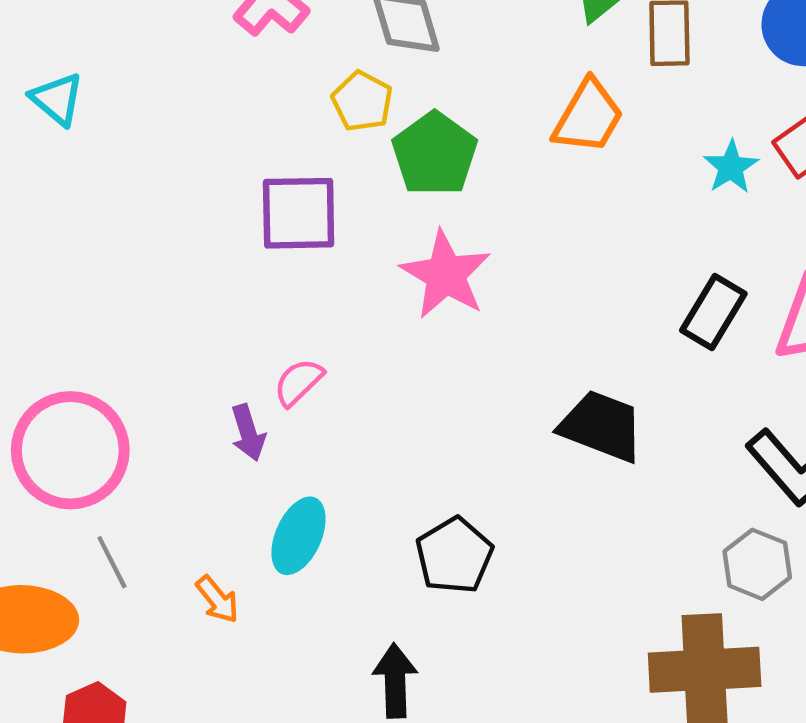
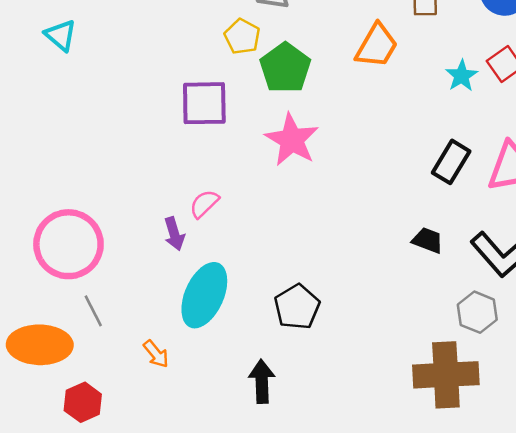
black trapezoid: (601, 426) -> (428, 240), moved, size x0.6
cyan ellipse: (299, 536) -> (204, 295), size x1.4
orange arrow: (217, 599) -> (156, 354), moved

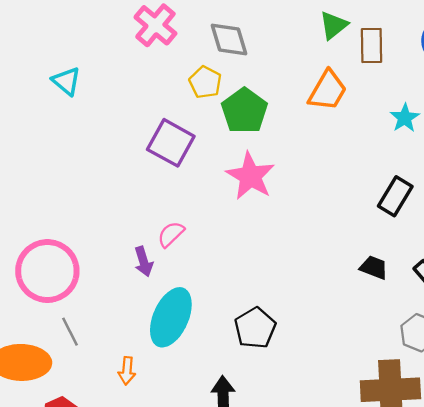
cyan triangle: (61, 35) -> (66, 81), moved
purple square: (204, 103) -> (171, 143), turned 30
orange arrow: (156, 354) -> (127, 371), turned 44

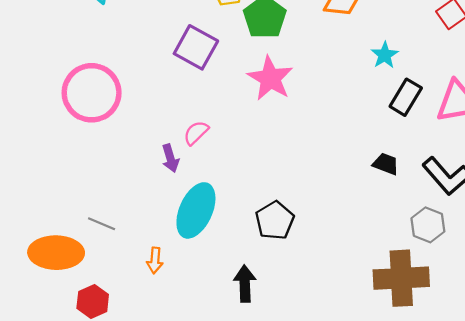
cyan star: (405, 118) -> (385, 55), moved
pink circle: (47, 271) -> (92, 93), moved
gray line: (70, 332) -> (102, 224), turned -40

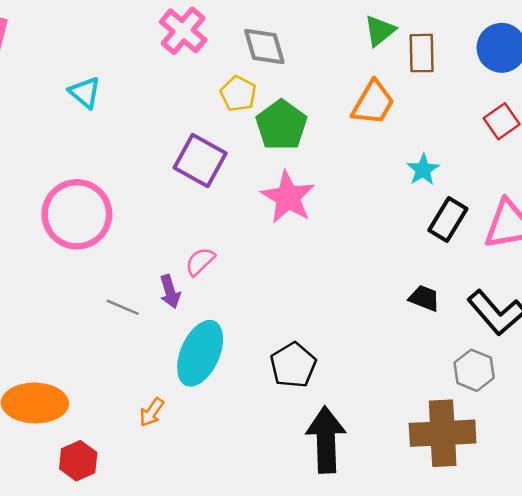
gray line: (102, 224) -> (123, 307), moved
orange arrow: (155, 260) -> (152, 412), turned 30
black arrow: (245, 284) -> (326, 440), moved, size x1.5

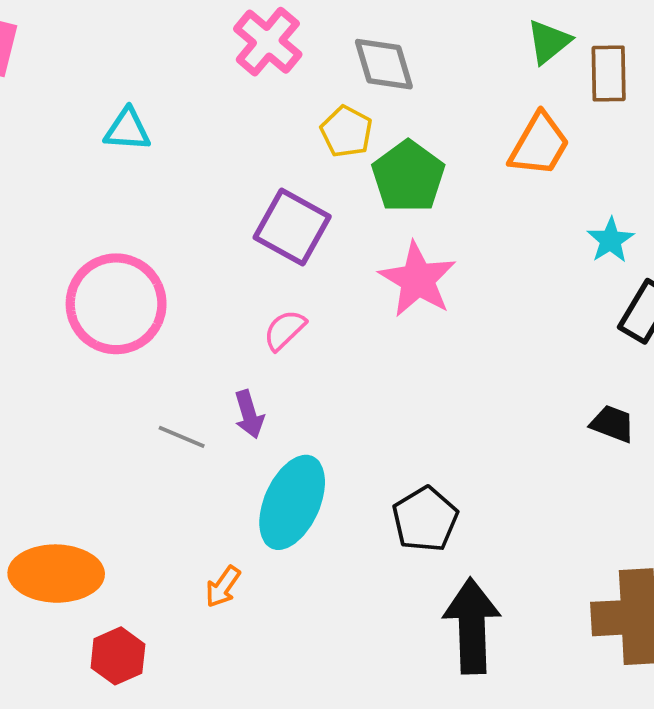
cyan triangle: (85, 92) -> (127, 130), turned -36
pink semicircle: (200, 261) -> (285, 330), moved

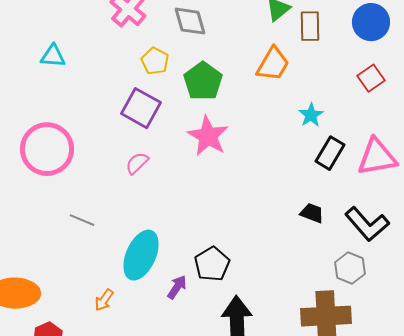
yellow pentagon: (346, 132) -> (155, 61), moved
purple arrow: (249, 414) -> (177, 287), moved, turned -130

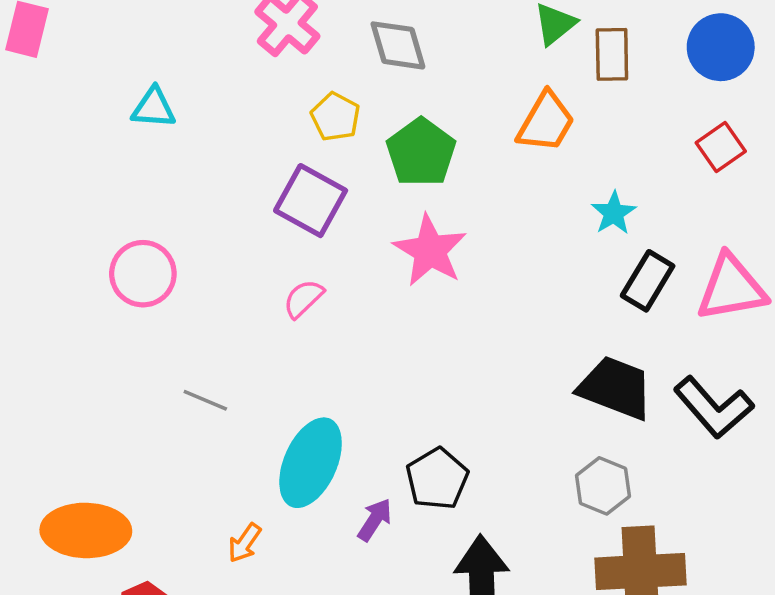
pink circle: (47, 149) -> (143, 274), size x0.7
black trapezoid: (312, 213) -> (615, 388), size x1.8
gray hexagon: (350, 268) -> (603, 486), moved

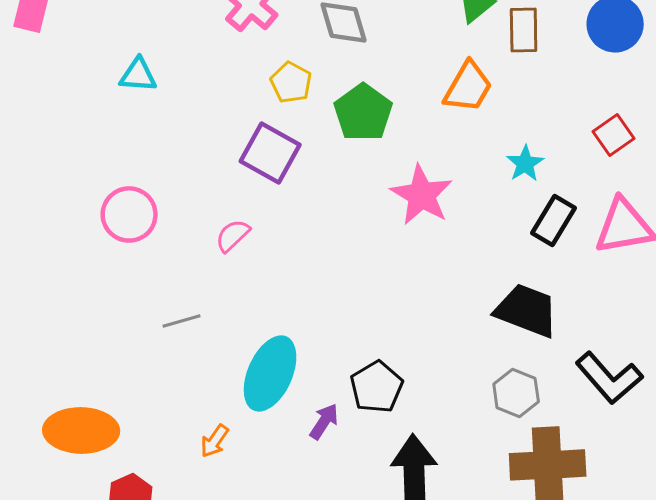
red square: (721, 147) -> (614, 135), moved
pink star: (430, 250) -> (422, 195), moved
pink semicircle: (303, 299) -> (233, 235), moved
gray line: (205, 400) -> (182, 321), turned -39
black L-shape: (714, 407) -> (609, 378), moved

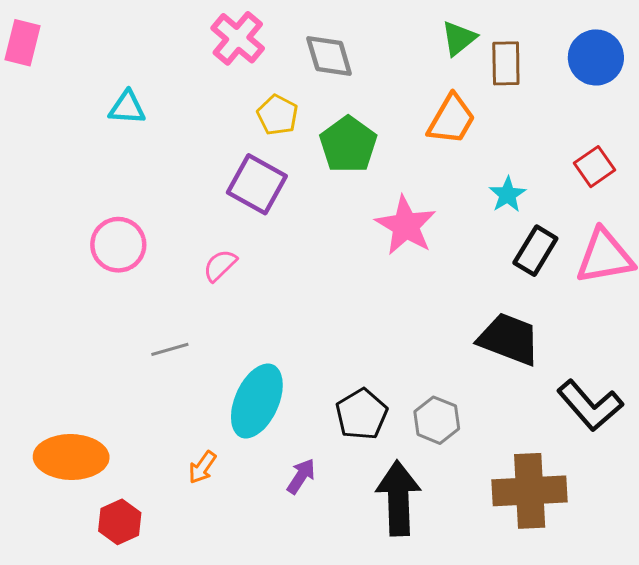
gray hexagon: (516, 393) -> (437, 420), moved
purple arrow: (324, 421) -> (301, 476), moved

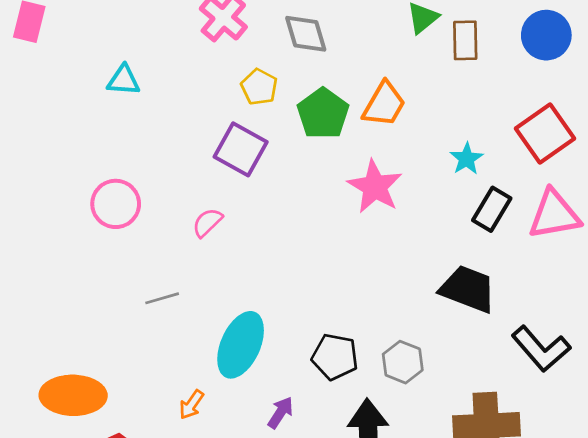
orange trapezoid: (451, 119) -> (384, 104), moved
red square: (594, 167) -> (545, 133), size x1.6
black pentagon: (362, 414) -> (335, 357), turned -30

